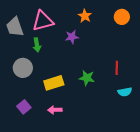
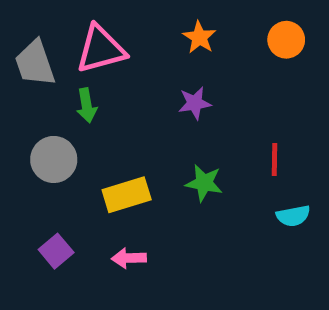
purple star: (72, 37) -> (195, 103), moved

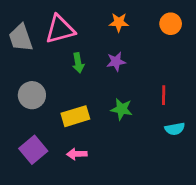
orange star: (199, 37) -> (119, 22), turned -30
green arrow: (87, 105) -> (78, 63), moved
purple square: (56, 251) -> (33, 150), size x1.4

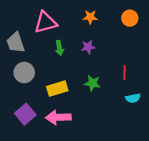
gray trapezoid: (21, 38) -> (16, 43), moved
pink arrow: (77, 154) -> (58, 117), size x1.6

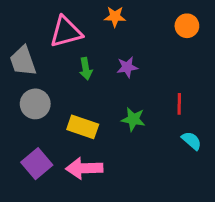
orange star: (90, 17) -> (115, 17), moved
yellow rectangle: (57, 89) -> (83, 127), turned 36
cyan semicircle: (133, 98) -> (192, 141), turned -128

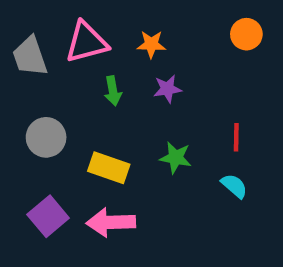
orange star: (115, 17) -> (151, 44), moved
gray trapezoid: (23, 61) -> (30, 56), moved
cyan semicircle: (192, 141) -> (234, 186), moved

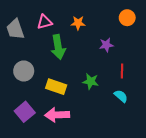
pink triangle: (87, 42) -> (45, 22), size x0.7
purple star: (167, 89) -> (106, 45), moved
green arrow: (113, 91) -> (58, 47), size x1.6

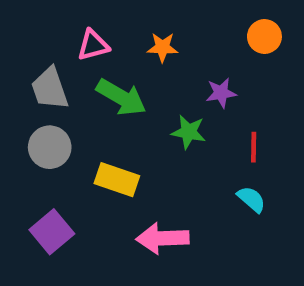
gray trapezoid: (15, 29) -> (50, 89), moved
green arrow: (58, 47) -> (121, 97), turned -50
green star: (91, 81) -> (189, 132), moved
pink arrow: (57, 115) -> (162, 238), moved

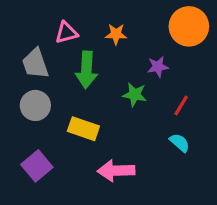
orange circle: (264, 36) -> (189, 26), size x1.6
green arrow: (121, 97) -> (87, 70), turned 63
red line: (254, 147) -> (181, 105), turned 30

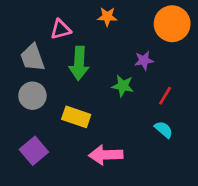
orange star: (116, 34) -> (107, 17), moved

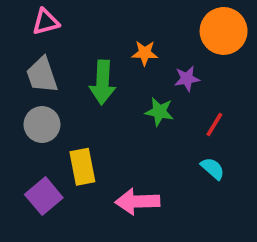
orange star: (107, 17) -> (145, 53), moved
pink triangle: (61, 29) -> (46, 22), moved
yellow rectangle: (76, 117) -> (82, 167), moved, turned 60

